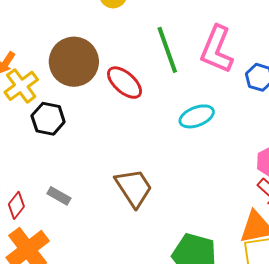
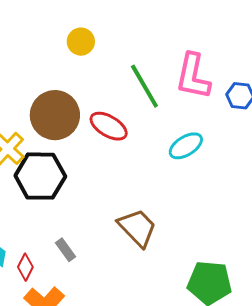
black hexagon: (48, 119) -> (40, 176), size x1.5
gray rectangle: (59, 196) -> (65, 250), turned 35

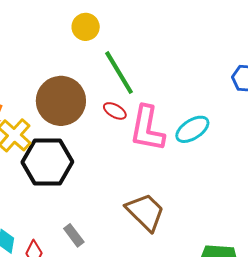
pink L-shape: (193, 76) -> (147, 129), moved
green line: (144, 86) -> (119, 73), moved
red ellipse: (109, 126) -> (115, 111), size x0.6

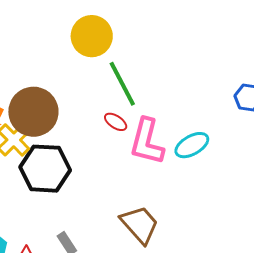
yellow circle: (86, 27) -> (92, 36), size x1.5
brown circle: (61, 101) -> (33, 112), moved

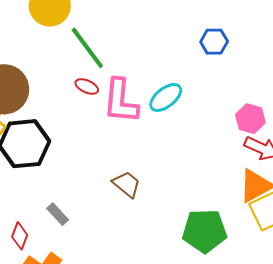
brown trapezoid: (140, 225) -> (127, 184), size x0.7

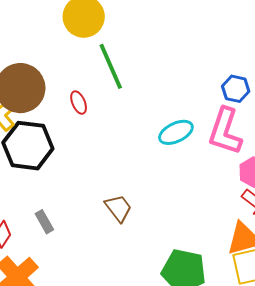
red ellipse: (87, 86) -> (79, 103), moved, turned 30
pink L-shape: (121, 101) -> (225, 131), moved

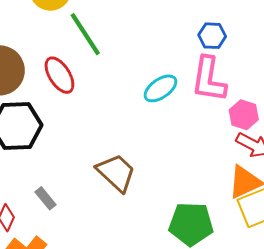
red ellipse: (79, 103) -> (59, 75), size x1.6
brown trapezoid: (118, 208) -> (116, 173), size x1.4

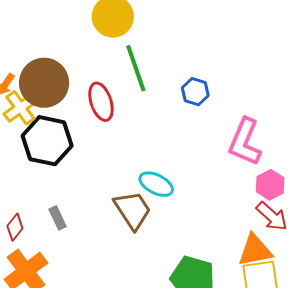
blue hexagon: (212, 36) -> (195, 92), moved
cyan ellipse: (160, 88) -> (156, 184), moved, turned 48

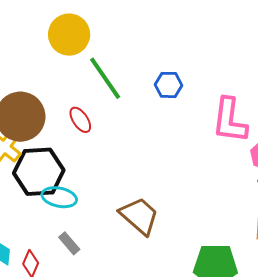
red ellipse: (101, 102) -> (80, 120), size x0.7
cyan ellipse: (156, 184) -> (59, 197), moved

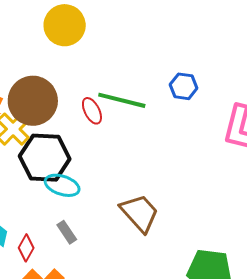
yellow circle: (69, 35) -> (65, 25), moved
green line: (105, 78) -> (122, 100), moved, turned -48

